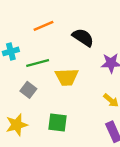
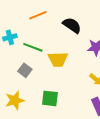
green line: (38, 63) -> (33, 47), turned 36

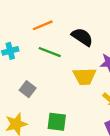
green line: (33, 47) -> (50, 52), moved
yellow trapezoid: (58, 59) -> (85, 76), moved

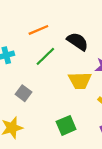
green line: (50, 52) -> (45, 56), turned -65
green square: (57, 122) -> (66, 125), moved, turned -30

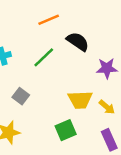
orange line: (38, 30) -> (49, 20), moved
yellow trapezoid: (80, 81) -> (80, 100), moved

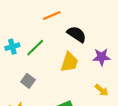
green line: (44, 57) -> (35, 48), moved
yellow trapezoid: (80, 100) -> (69, 62), moved, turned -70

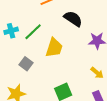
yellow trapezoid: (69, 62) -> (54, 48), moved

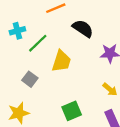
cyan cross: (11, 31) -> (17, 31), moved

